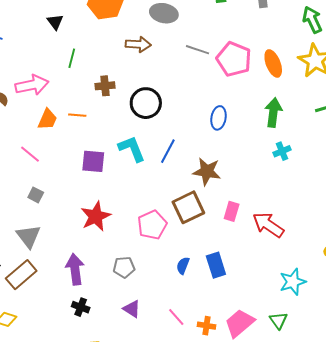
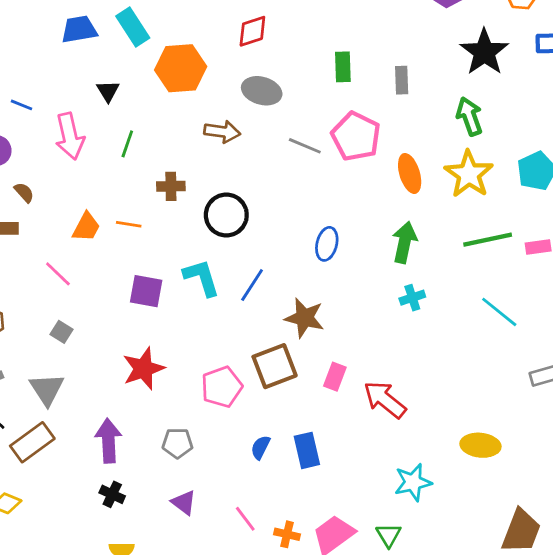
pink pentagon: (234, 59) -> (356, 136), moved
pink arrow: (32, 85) -> (70, 136), moved, turned 84

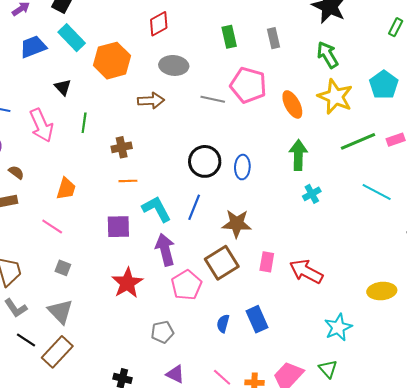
black circle: (226, 215) -> (205, 161), moved
orange line: (129, 224) -> (128, 181), moved
purple arrow: (108, 441) -> (165, 250), moved

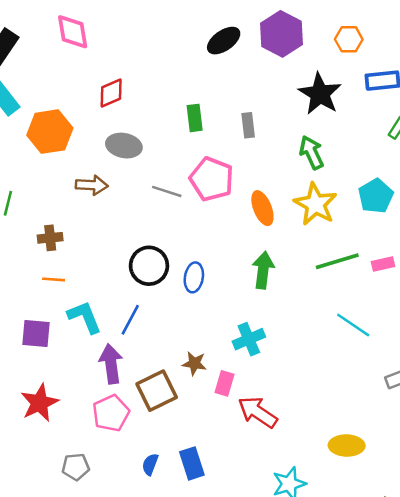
cyan cross: (312, 194) -> (249, 339), moved, size x1.4
brown star: (237, 224) -> (194, 363), moved, size x0.7
purple arrow: (165, 250) -> (111, 364), moved
pink rectangle: (267, 262) -> (225, 383), moved

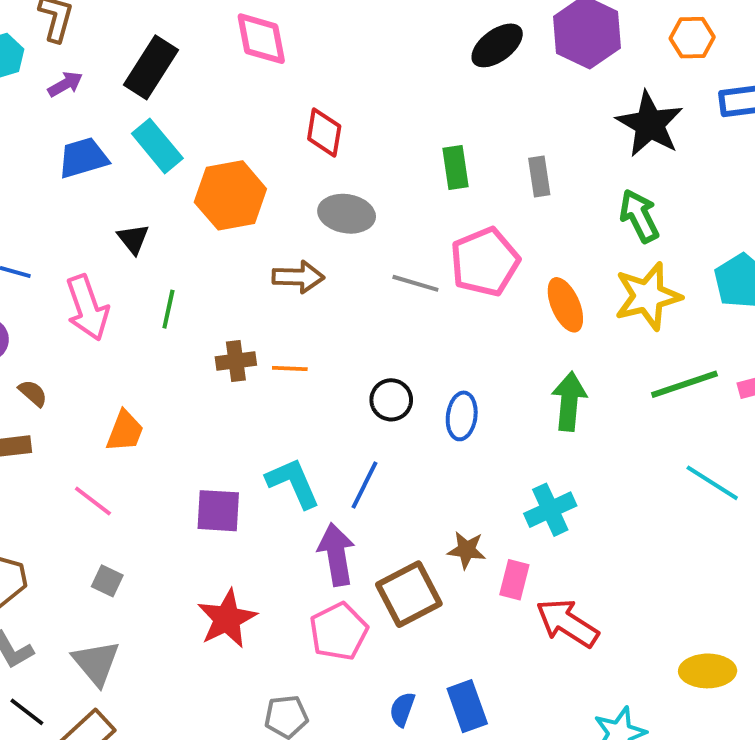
red diamond: (111, 93) -> (324, 133), turned -56
pink pentagon: (212, 179) -> (485, 262), turned 30
yellow star: (315, 204) -> (648, 296), turned 30
black circle: (149, 266) -> (391, 400), size x0.7
orange line: (54, 279) -> (290, 369), moved

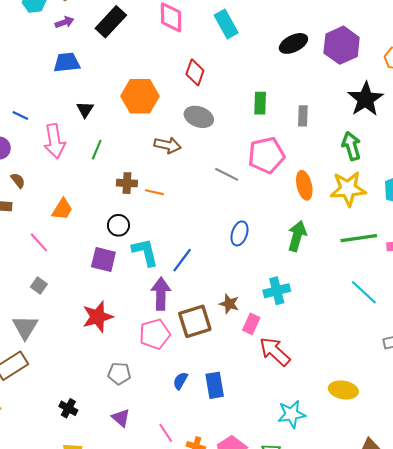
cyan rectangle: (157, 146) -> (226, 24), moved
gray line: (415, 283) -> (227, 174), moved
black circle: (391, 400) -> (118, 225), moved

